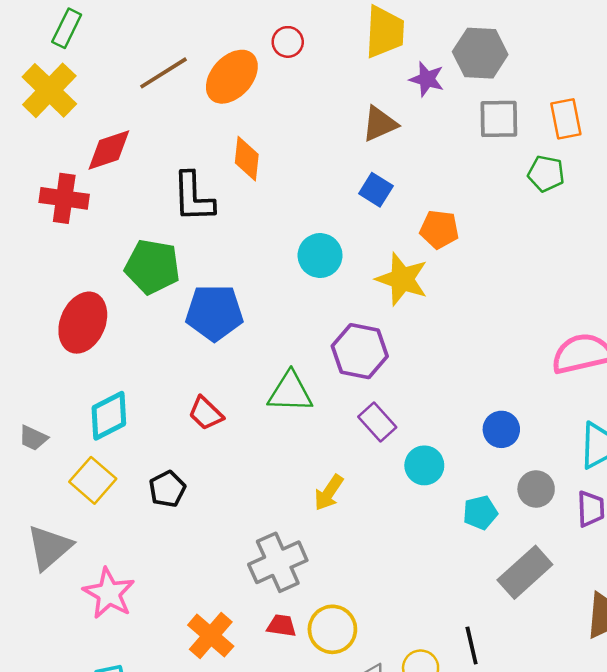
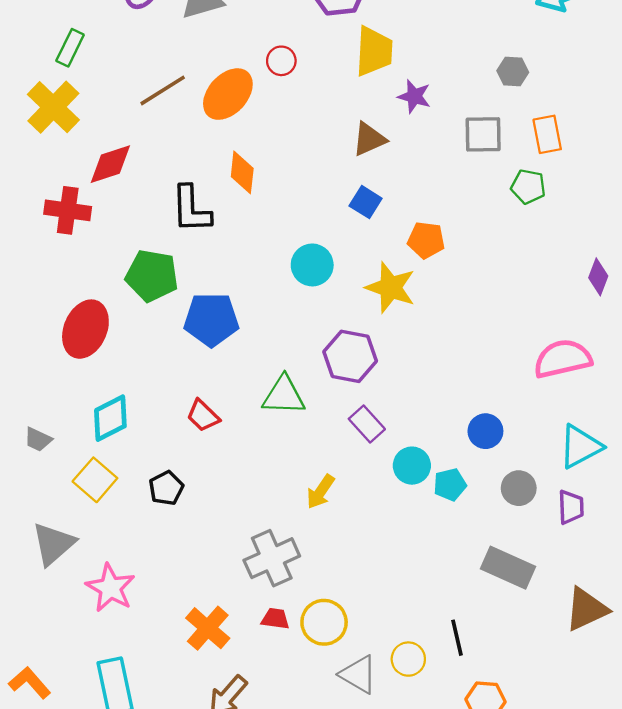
gray hexagon: (480, 53) -> (513, 71), moved, size x0.6
cyan pentagon: (480, 513) -> (450, 485), moved
gray rectangle: (525, 572) -> (508, 568), turned 66

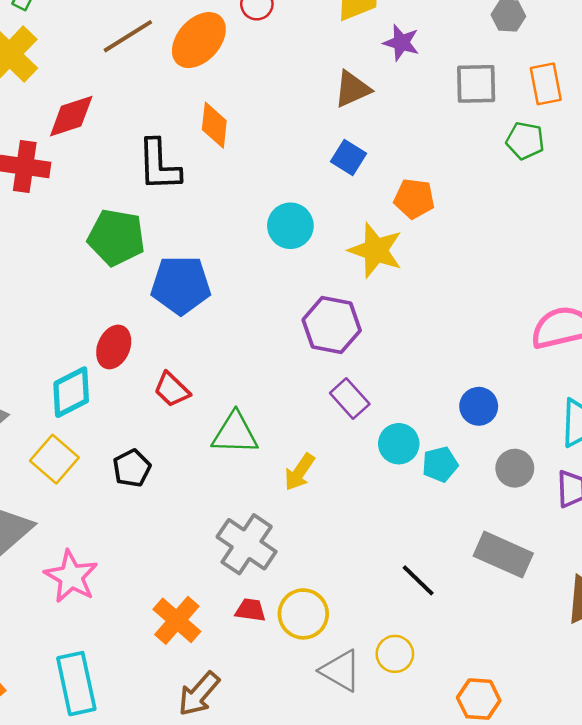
red ellipse: (85, 329) -> (114, 347), moved, size x0.7
green triangle: (284, 396) -> (235, 433), moved
gray cross: (272, 558) -> (247, 544), turned -32
black line: (457, 638) -> (418, 580), moved, turned -33

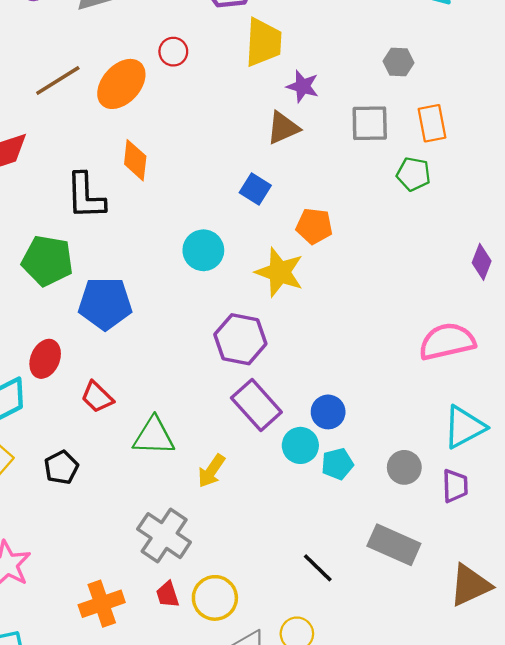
brown triangle: (352, 89) -> (283, 128), moved
purple rectangle: (350, 399) -> (256, 405), size x1.4
blue circle: (479, 406) -> (328, 412), moved
red trapezoid: (250, 610) -> (168, 594), turned -116
orange cross: (177, 620) -> (102, 604), turned 30

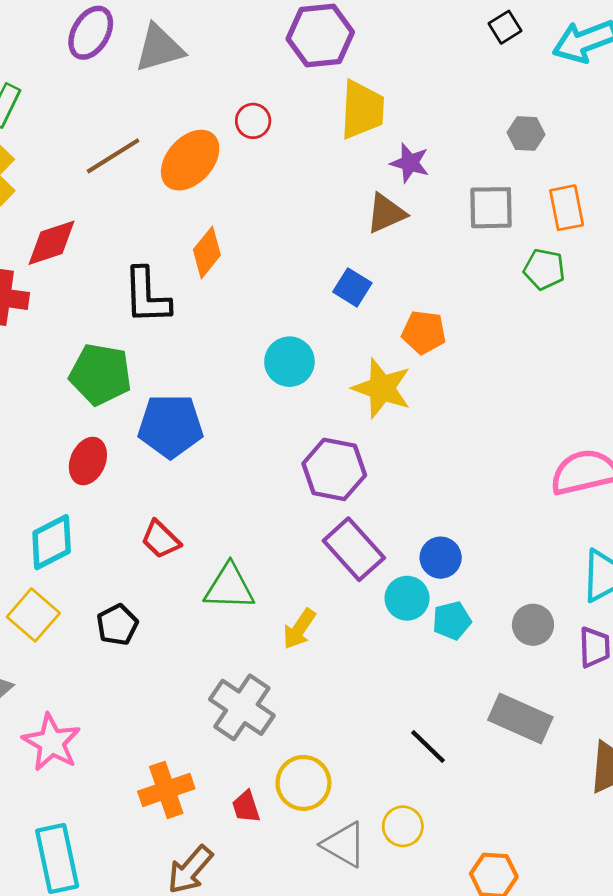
orange diamond: (135, 160) -> (207, 252), turned 33
red ellipse: (45, 359) -> (88, 461), moved
red trapezoid: (168, 594) -> (246, 807), moved

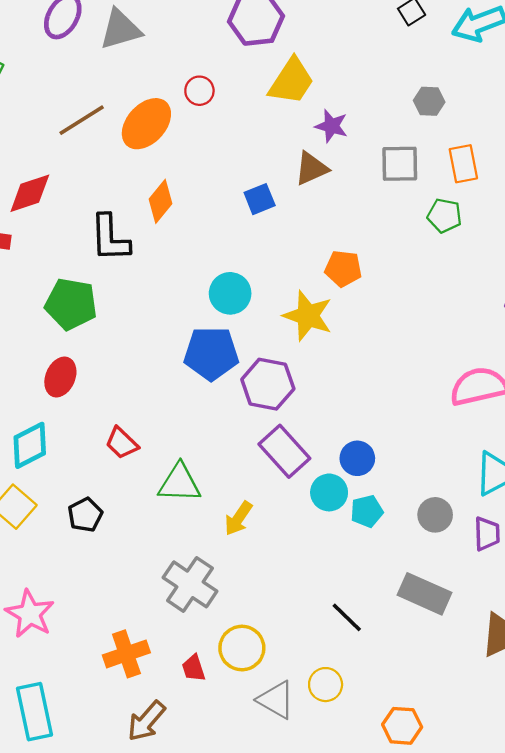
yellow trapezoid: (362, 110) -> (291, 81), turned 30
blue square: (352, 287) -> (260, 199), moved, turned 36
blue pentagon: (170, 426) -> (211, 353), moved

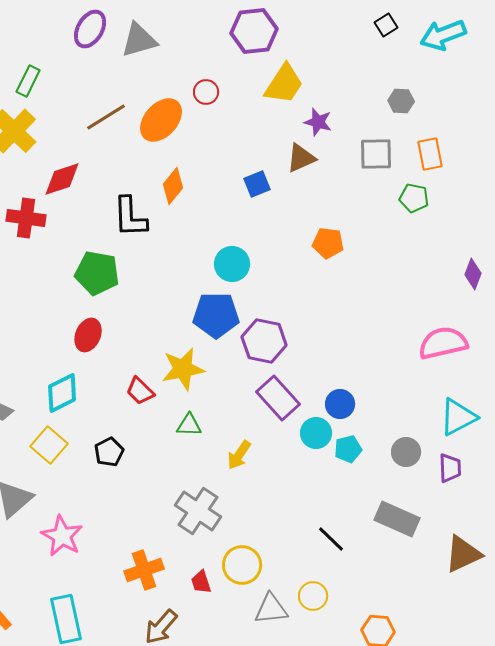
yellow star: (308, 316) -> (183, 369), moved, turned -30
green triangle: (179, 483) -> (189, 425), size x0.7
gray triangle: (276, 700) -> (271, 609), turned -36

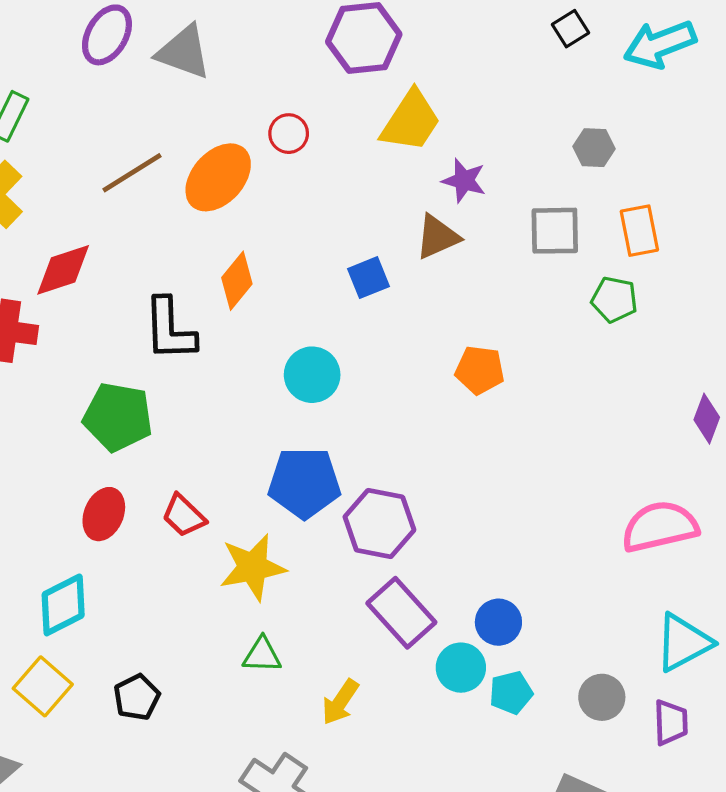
gray triangle: (139, 40) -> (184, 52), turned 36
cyan circle: (232, 264) -> (312, 375), moved
red trapezoid: (140, 391) -> (184, 516), moved

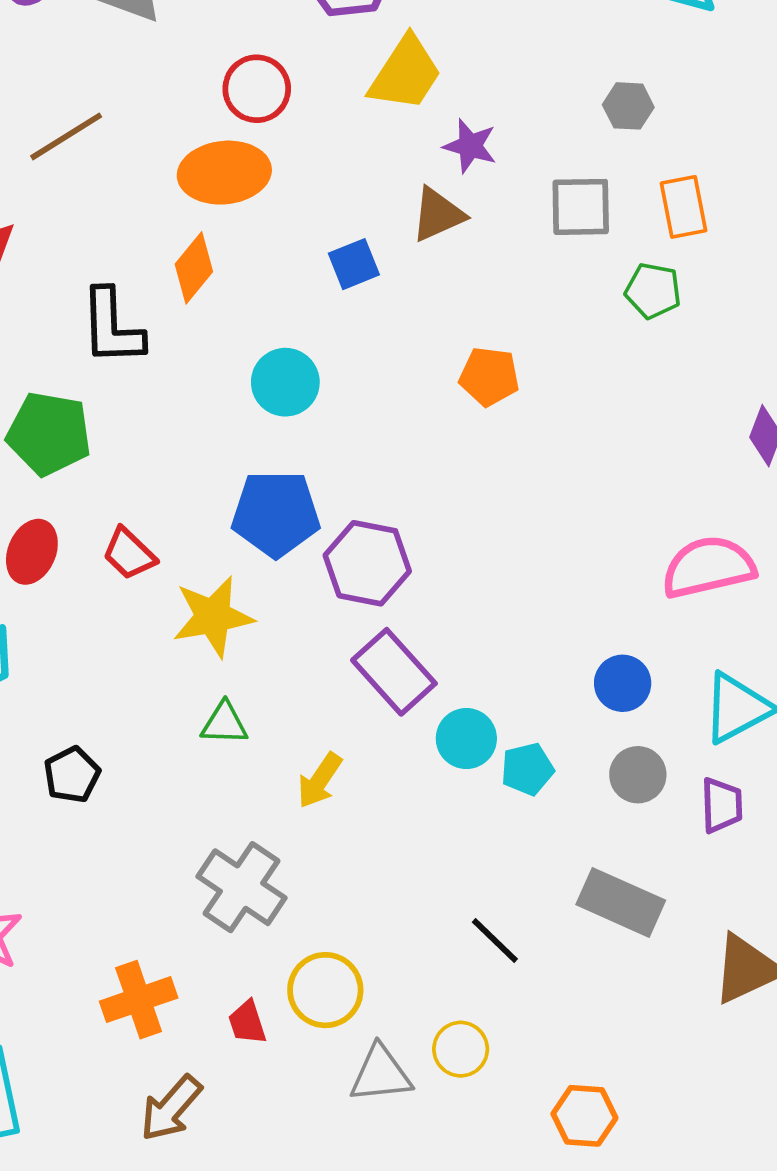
red circle: (289, 134) -> (257, 89), size x1.4
orange ellipse: (218, 177) -> (224, 173), moved, turned 42
blue circle: (498, 622) -> (623, 683), moved

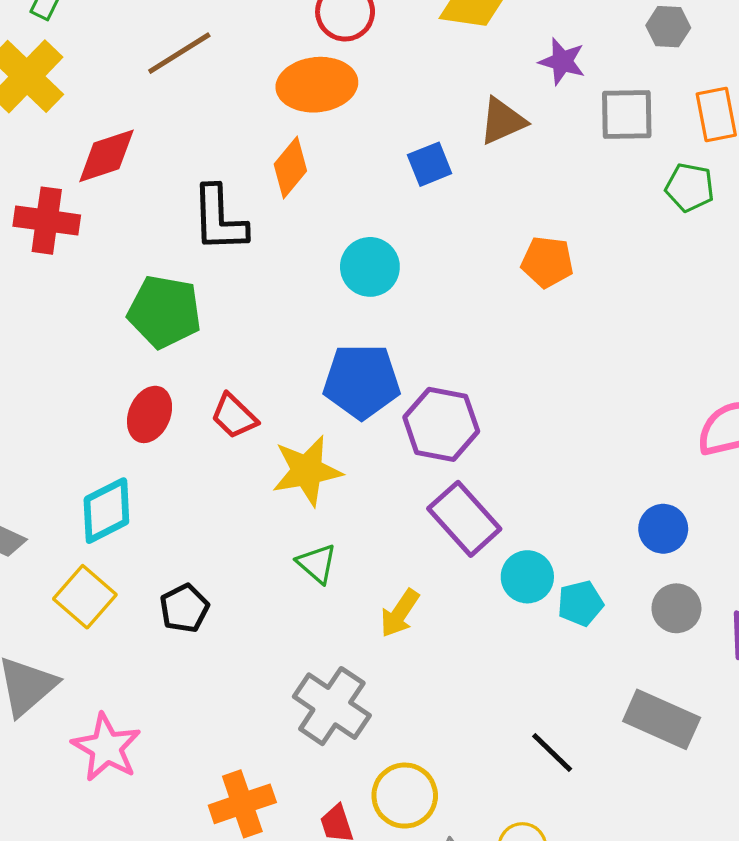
purple star: (470, 146) -> (562, 61), moved
green triangle: (224, 723) -> (317, 564), turned 39

